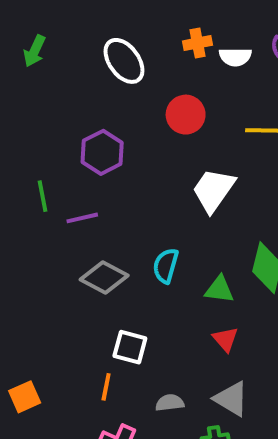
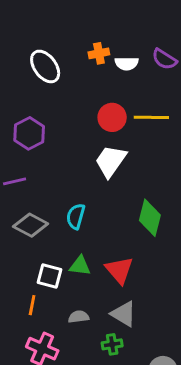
red circle: (186, 115) -> (112, 117), moved
green triangle: (219, 289) -> (80, 266), moved
red triangle: (225, 339) -> (119, 270), size x1.5

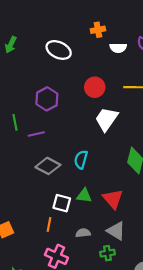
orange cross: (99, 53) -> (98, 30), moved
white ellipse: (45, 66) -> (59, 50), turned -30
red circle: (112, 117) -> (95, 87), moved

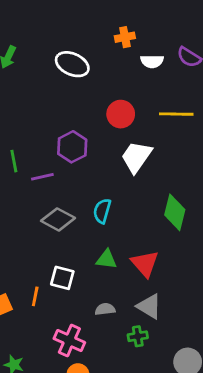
purple hexagon: (47, 99) -> (72, 147), moved
white square: (62, 203) -> (62, 278), moved
orange line: (49, 224) -> (35, 296), moved

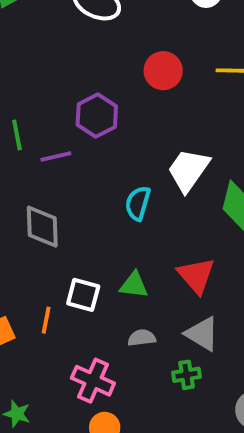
white trapezoid: (136, 157) -> (188, 170), moved
gray diamond: (58, 219) -> (42, 227), moved, turned 60
green triangle: (106, 259) -> (134, 285), moved

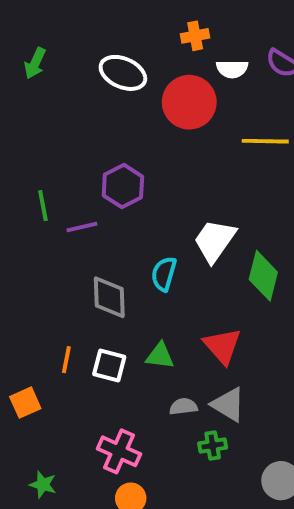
red circle: (163, 71) -> (189, 102), moved, size x1.4
gray diamond: (42, 227) -> (109, 297), moved
orange line: (46, 320) -> (66, 360), moved
gray semicircle: (142, 338) -> (183, 406), moved

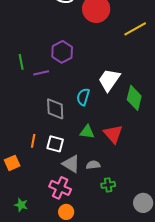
yellow line: (265, 141) -> (135, 29), turned -30
green triangle: (160, 356) -> (87, 132), moved
gray triangle: (228, 405) -> (71, 164), moved

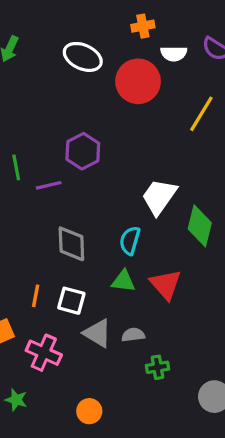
yellow line: (135, 29) -> (201, 114), turned -30
cyan semicircle: (83, 97) -> (130, 241), moved
pink cross: (60, 188) -> (44, 353), moved

